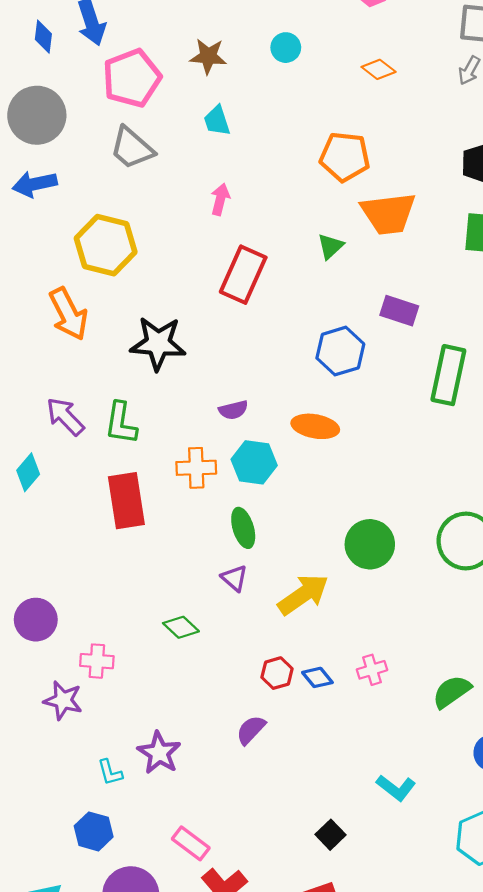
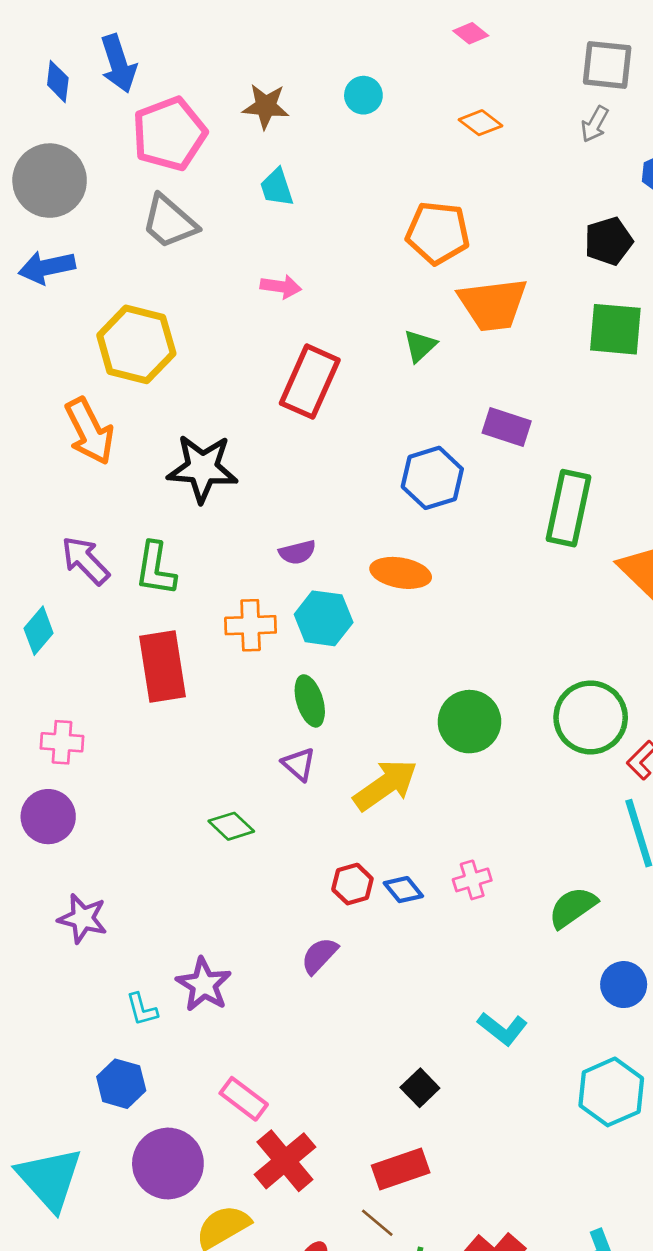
pink arrow: (220, 199) -> (281, 287), turned 84
pink cross: (97, 661) -> (62, 742), moved

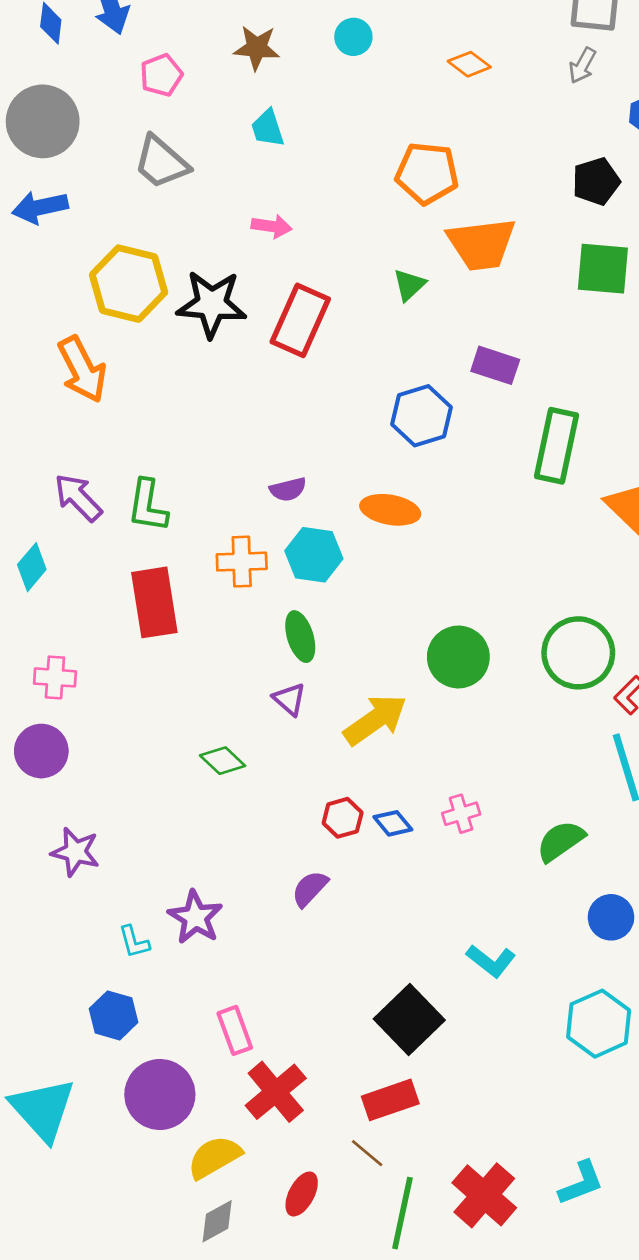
pink pentagon: (169, 134) -> (161, 75), size x0.6
black star: (202, 468) -> (212, 304), moved
black square: (420, 1088) -> (409, 1020), size x1.8
pink rectangle: (244, 1099) -> (235, 1030), turned 33

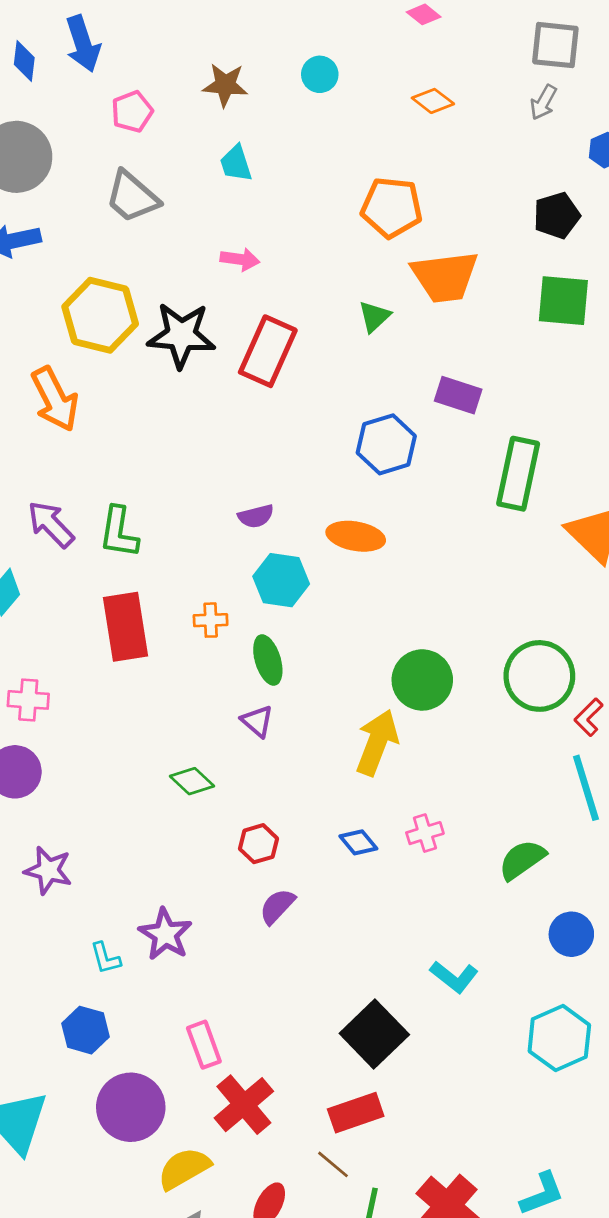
orange cross: (242, 562) -> (211, 620), moved, size x0.7
yellow arrow: (375, 720) -> (377, 743), moved, turned -34
red hexagon: (343, 818) -> (259, 844), moved

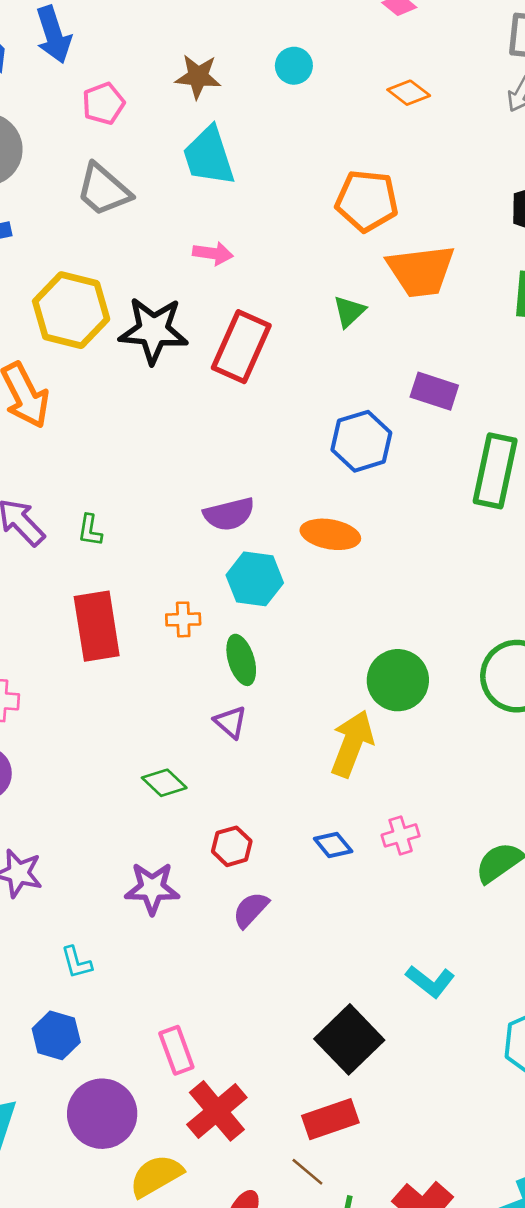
cyan trapezoid: (236, 164) -> (209, 156), size x1.6
purple semicircle: (256, 516) -> (229, 514), size x1.4
green L-shape: (119, 532) -> (90, 530), size x0.6
purple star: (165, 934) -> (152, 888), moved, turned -30

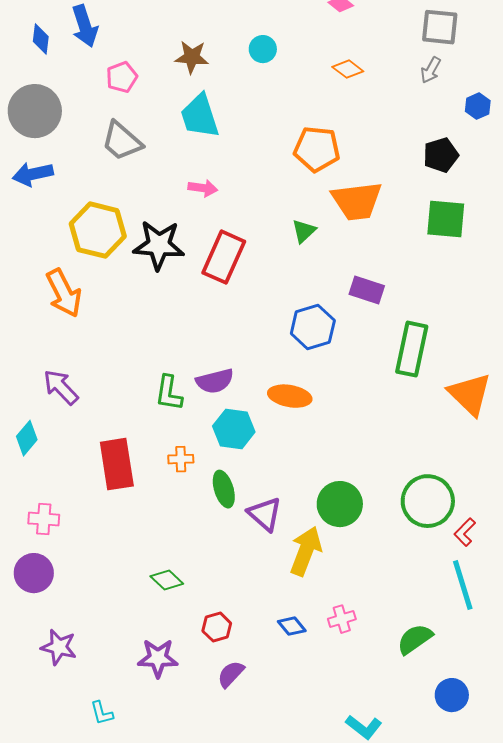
green L-shape: (90, 530) -> (169, 393), moved, size x1.5
purple triangle: (230, 722) -> (265, 514), moved, size x1.4

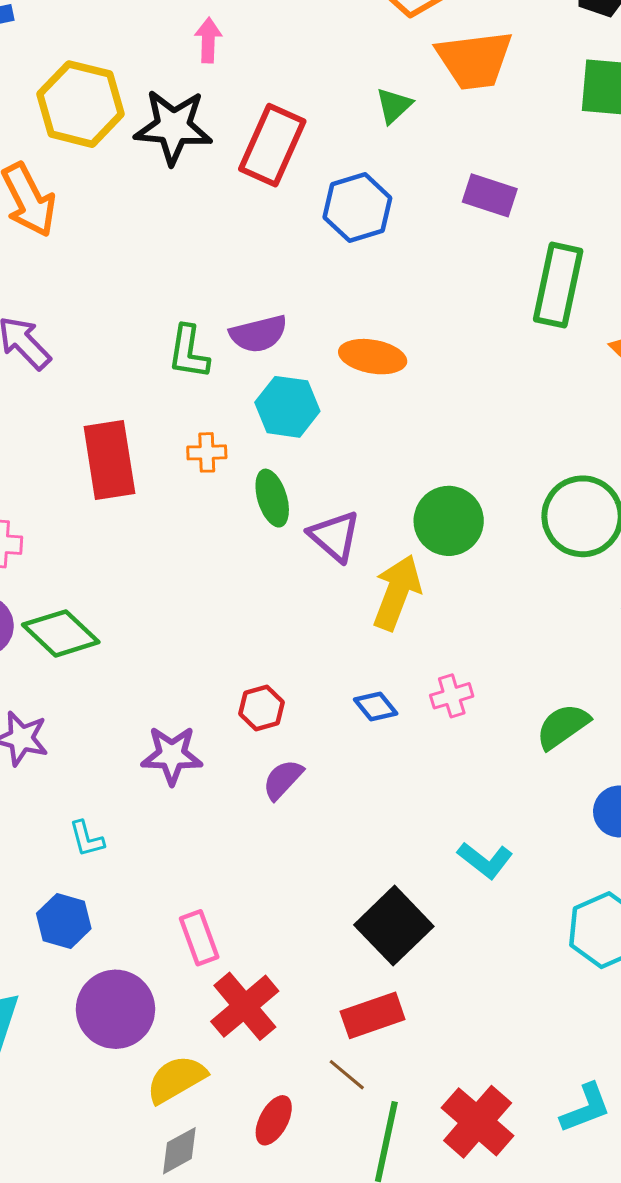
pink arrow: (203, 188) -> (208, 40), moved, turned -96
blue hexagon: (313, 327) -> (357, 208), moved
green diamond: (167, 580) -> (61, 633), moved, size x1.5

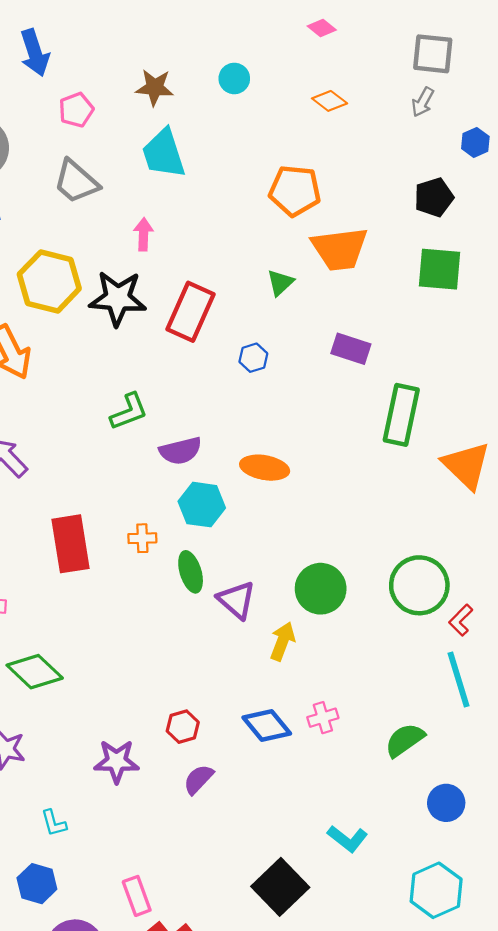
blue hexagon: (357, 208) -> (253, 358), size x0.6
green L-shape: (189, 352) -> (129, 412), moved, turned -120
yellow arrow: (397, 592) -> (282, 641), size x0.7
blue diamond: (376, 706) -> (267, 725), size x1.5

